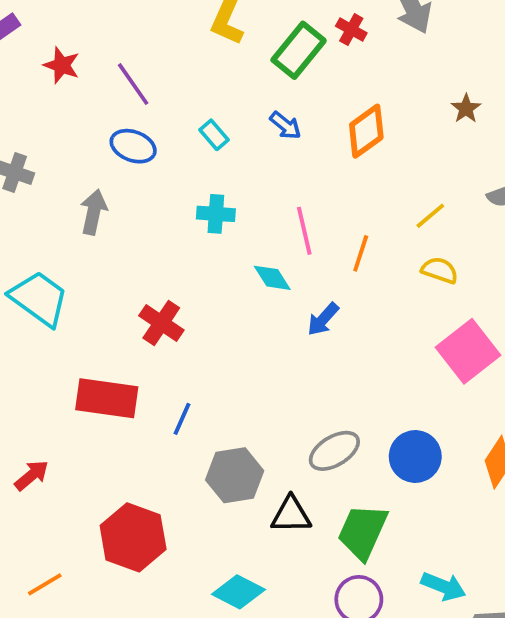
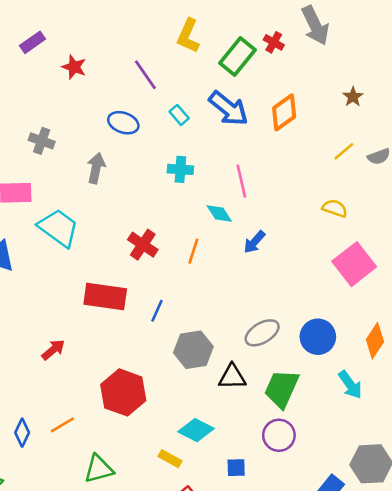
purple line: (133, 84) -> (145, 75), moved
blue arrow: (285, 125) -> (228, 108), size x1.8
yellow line: (430, 216) -> (344, 151), moved
orange line: (361, 253) -> (193, 251), moved
cyan arrow: (443, 586) -> (350, 385), moved, turned 32

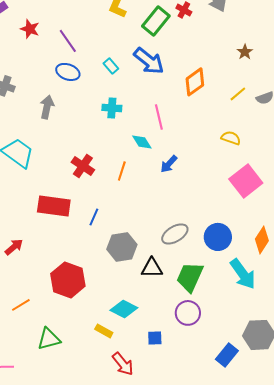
purple line: (145, 75) -> (68, 41), moved
orange diamond: (284, 112) -> (195, 82), moved
cyan arrow: (350, 385) -> (243, 274), size x1.4

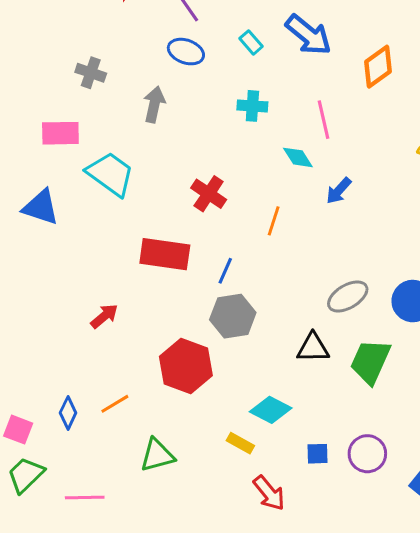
orange line: (122, 171) -> (274, 221), moved
gray hexagon: (122, 247) -> (233, 316), moved
purple circle: (188, 313) -> (367, 454), moved

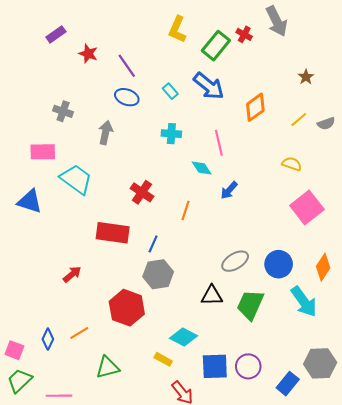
blue square: (317, 454) -> (215, 366), size x1.8

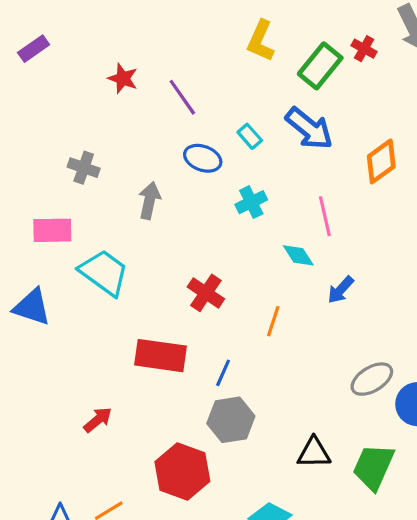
purple rectangle: (56, 34) -> (34, 49), moved
blue ellipse: (127, 97) -> (203, 158), moved
cyan cross: (171, 134) -> (251, 202), turned -30
gray ellipse: (235, 261) -> (372, 379), moved

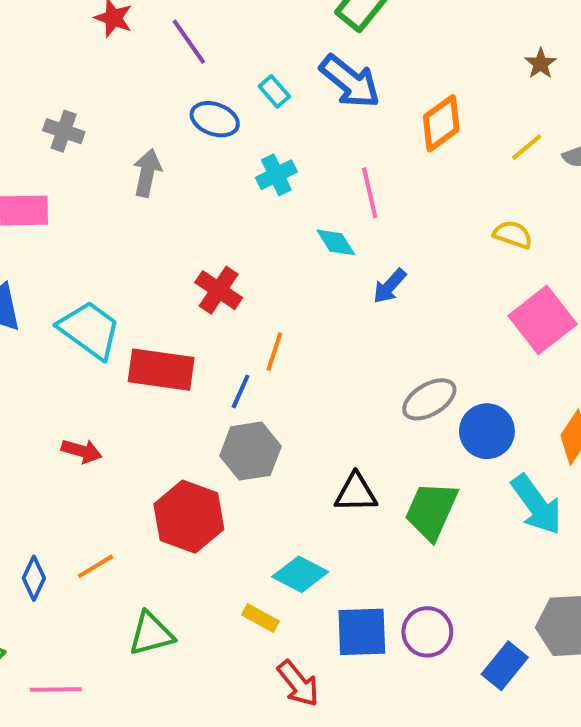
cyan trapezoid: (104, 273) -> (90, 330), moved
orange line: (273, 321) -> (274, 352), moved
red arrow: (98, 420) -> (82, 451), turned 56

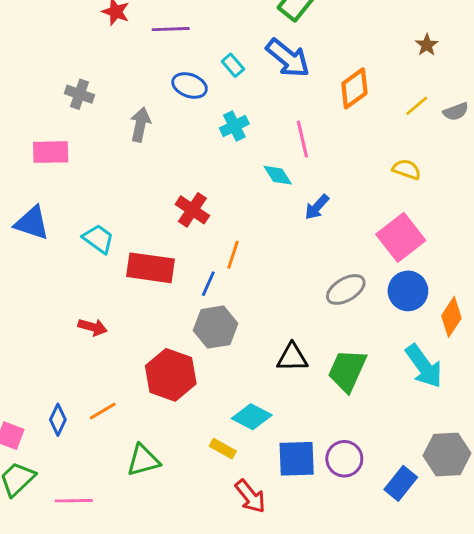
purple line: (189, 42) -> (171, 29), turned -57
pink square: (543, 320) -> (401, 237), moved
cyan trapezoid: (90, 330) -> (98, 239), size x0.7
blue circle: (487, 431) -> (408, 291), moved

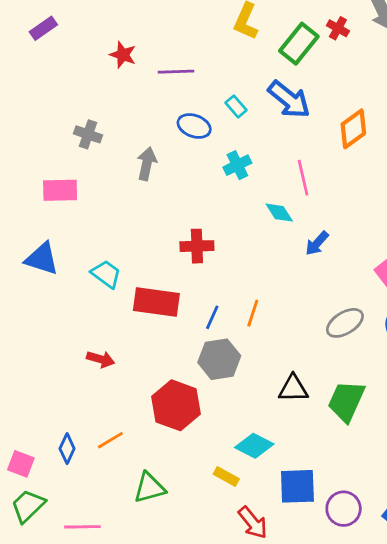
red cross: (192, 210) -> (197, 246), turned -36
orange line: (233, 255) -> (253, 313), moved
purple circle: (344, 459) -> (344, 509), moved

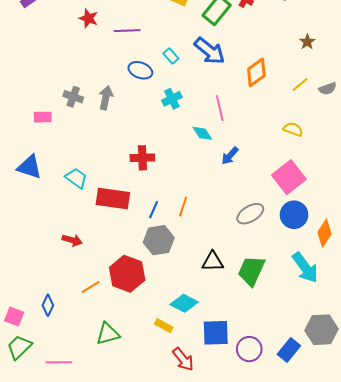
gray cross: (88, 134) -> (73, 97), moved
pink rectangle: (60, 190) -> (43, 117), size x0.7
orange line: (110, 440) -> (91, 287), moved

